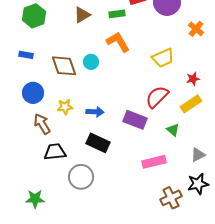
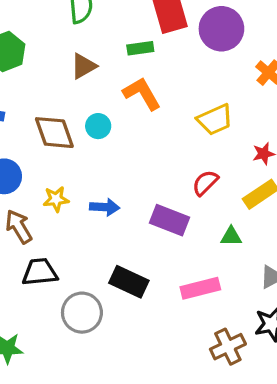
brown triangle: (82, 15) -> (84, 66), moved
red semicircle: (157, 97) -> (205, 183), size x0.7
green triangle: (173, 130) -> (231, 236), turned -40
black rectangle: (98, 143) -> (129, 282), moved

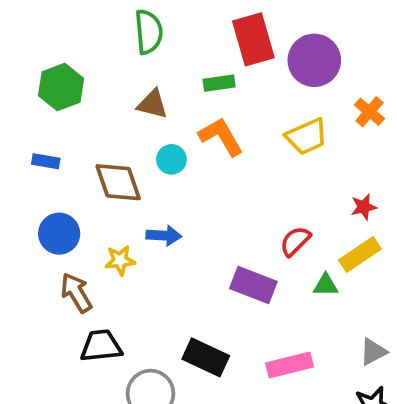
brown triangle: (84, 66) -> (152, 104), turned 44
yellow trapezoid: (215, 120) -> (307, 137), moved
cyan circle: (98, 126) -> (171, 159), moved
blue arrow: (105, 207) -> (164, 236), moved
green triangle: (231, 236) -> (326, 285), moved

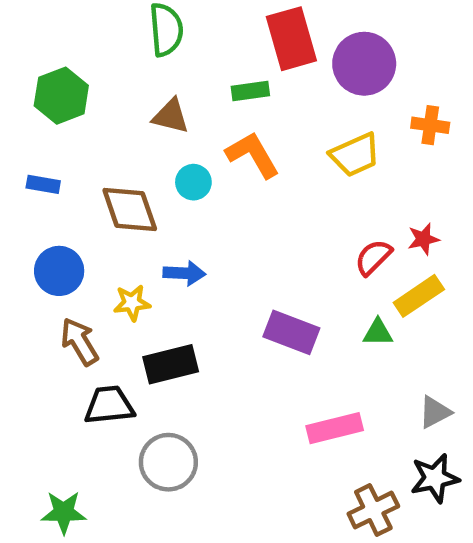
orange cross: (369, 112) -> (430, 125), turned -32
red semicircle: (295, 241) -> (373, 257), moved
black rectangle: (206, 357) -> (171, 364), moved, turned -39

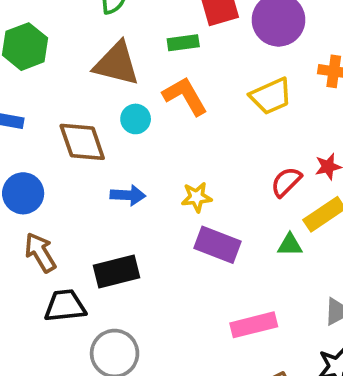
brown triangle: (171, 116) -> (116, 64), size x1.5
yellow star: (132, 303) -> (197, 197), moved

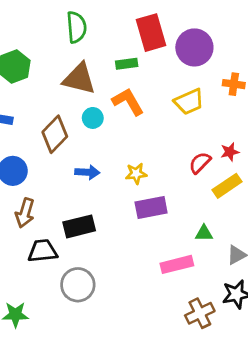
brown diamond: (82, 142) -> (55, 134), turned 63
purple rectangle: (218, 245) -> (151, 207), turned -32
green triangle: (290, 245) -> (204, 233), moved
brown arrow: (40, 252) -> (25, 213), turned -132

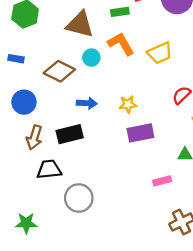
yellow trapezoid: (189, 102) -> (160, 53), moved
brown diamond: (55, 134) -> (59, 71), turned 72
black rectangle: (79, 226) -> (70, 134), moved
pink rectangle: (177, 264) -> (162, 181), size x0.7

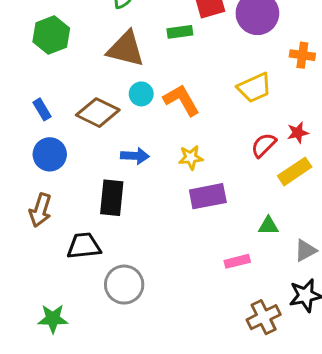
orange L-shape: (121, 44) -> (181, 100), moved
yellow trapezoid: (160, 53) -> (254, 88), moved
blue rectangle: (16, 59) -> (42, 109), moved, turned 49
black rectangle: (70, 134) -> (112, 198), turned -70
brown arrow: (34, 137) -> (40, 210), moved

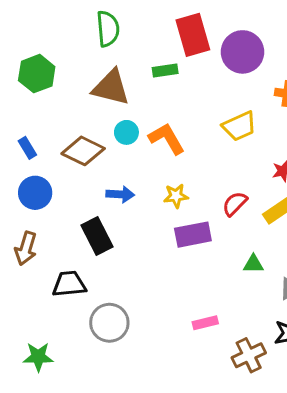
red semicircle: (264, 145) -> (235, 204), moved
black rectangle: (112, 198) -> (97, 236), turned -33
pink rectangle: (237, 261) -> (205, 323), moved

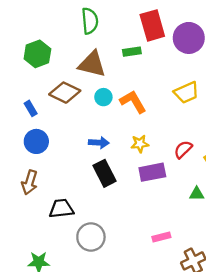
brown diamond: (83, 151) -> (65, 93), moved
black rectangle: (97, 236) -> (105, 173), moved

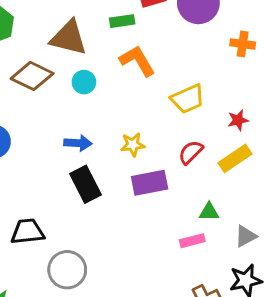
yellow trapezoid: (186, 93) -> (188, 99), moved
orange L-shape: (133, 102) -> (137, 61), moved
pink rectangle: (161, 237) -> (192, 241), moved

